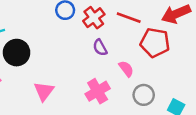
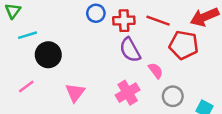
red cross: (94, 18) -> (124, 21), turned 35
purple semicircle: (100, 48) -> (130, 50), size x1.5

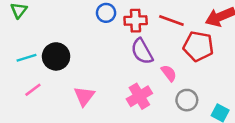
cyan line: (28, 35) -> (27, 58), moved

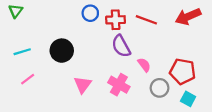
red pentagon: (198, 46) -> (183, 71), moved
black circle: (56, 56) -> (62, 51), moved
pink triangle: (84, 96) -> (83, 85), moved
pink cross: (139, 96) -> (119, 85), turned -30

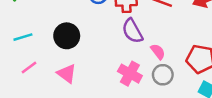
pink triangle: (83, 85) -> (67, 74), moved, turned -30
gray circle: (160, 88) -> (163, 75), moved

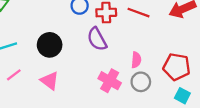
purple semicircle: (132, 31) -> (97, 39), moved
pink semicircle: (158, 52) -> (136, 60), turned 42

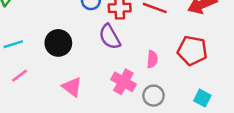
red pentagon: (177, 67) -> (192, 50), moved
pink triangle: (50, 81) -> (72, 87), moved
gray circle: (141, 82) -> (154, 96), moved

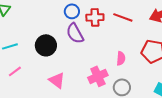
purple semicircle: (110, 37) -> (75, 33), moved
pink cross: (123, 82) -> (98, 76), turned 36

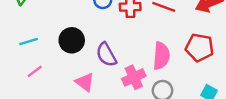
purple semicircle: (75, 33) -> (106, 55), moved
pink semicircle: (121, 58) -> (161, 56), size x1.6

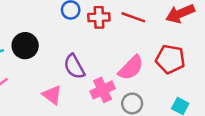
black circle: (72, 40) -> (25, 46), moved
pink semicircle: (161, 56) -> (131, 68), turned 40

